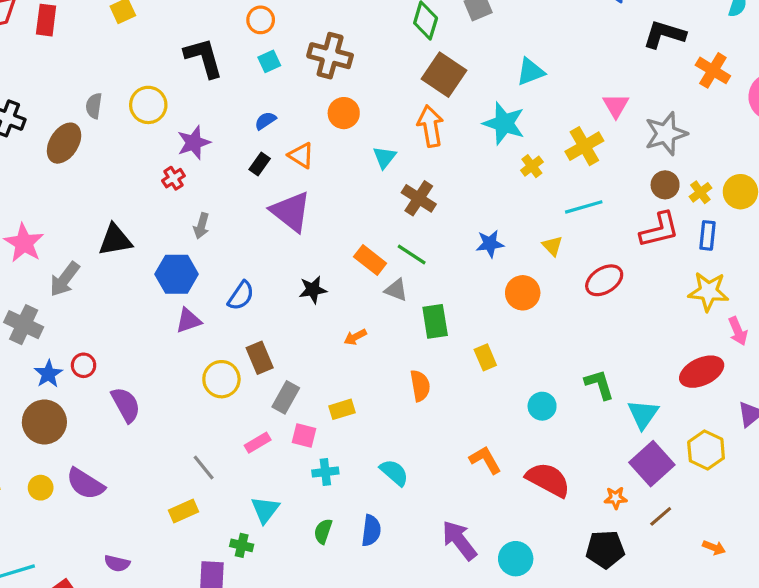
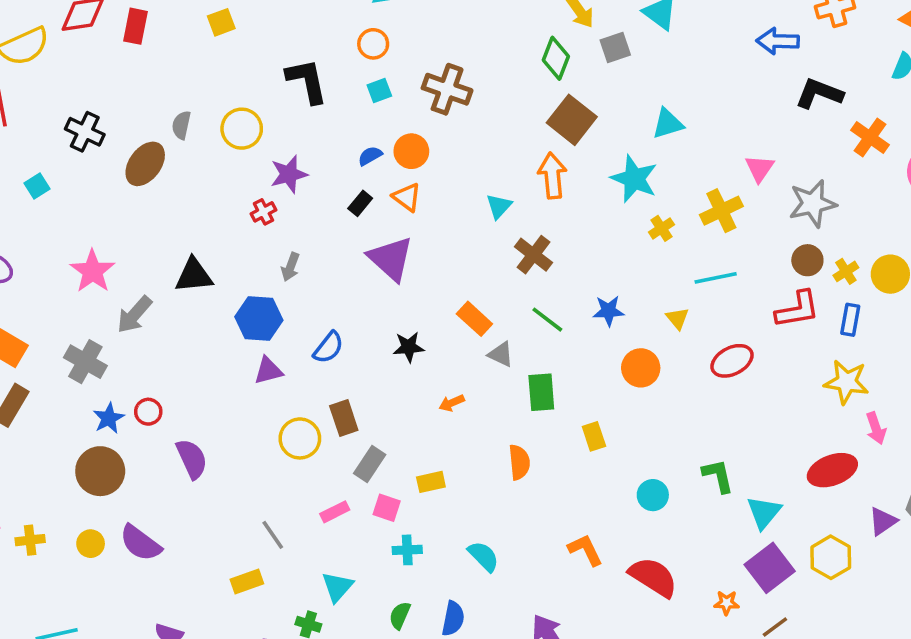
orange circle: (344, 113) -> (411, 151), moved
green line: (412, 254) -> (547, 320), moved

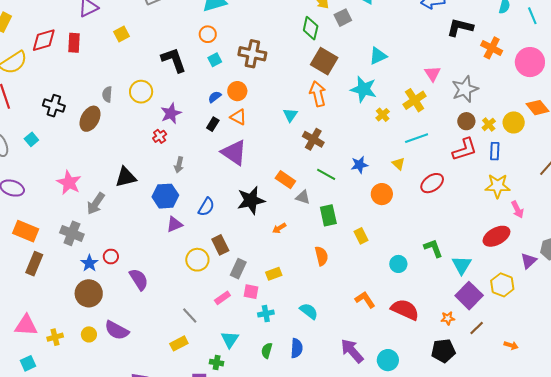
black star: (409, 347) -> (251, 200), size x1.6

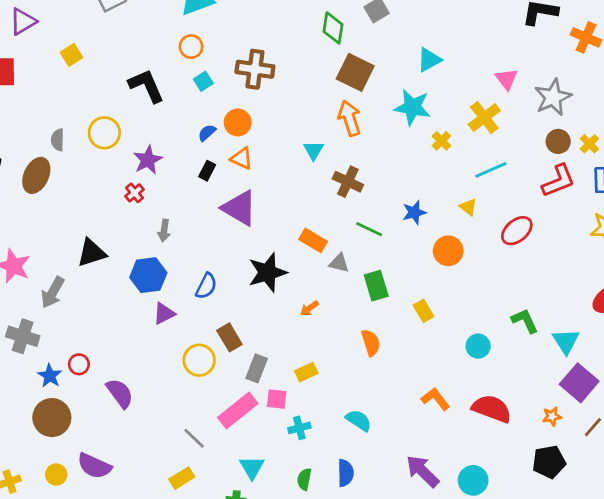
pink rectangle: (222, 298) -> (238, 411), size x1.8

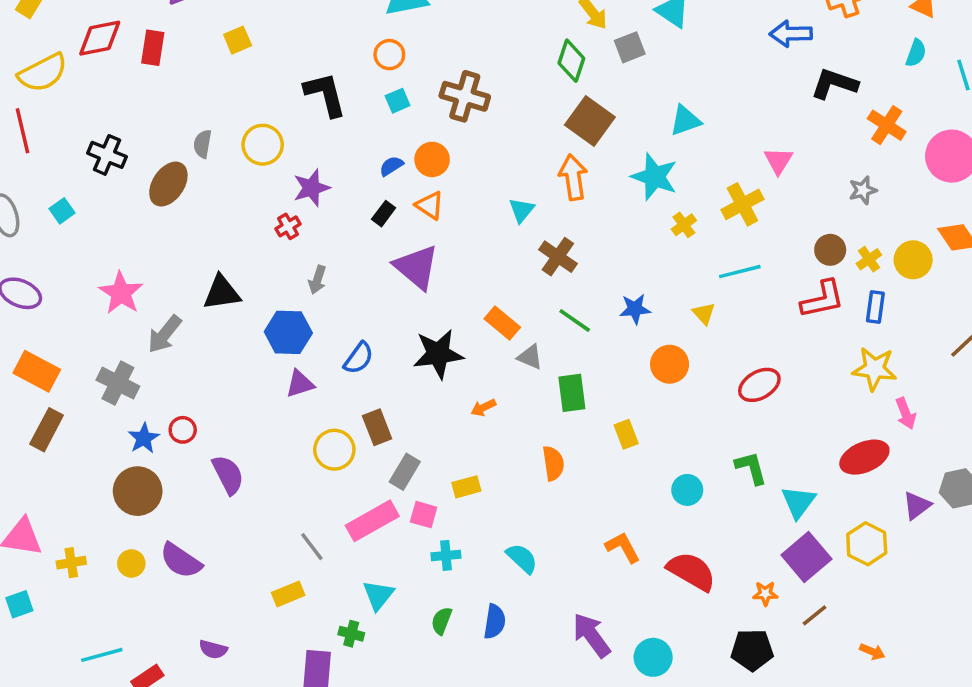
gray star: (553, 97) -> (863, 190), moved, size x0.6
red ellipse: (517, 231) -> (759, 385), moved

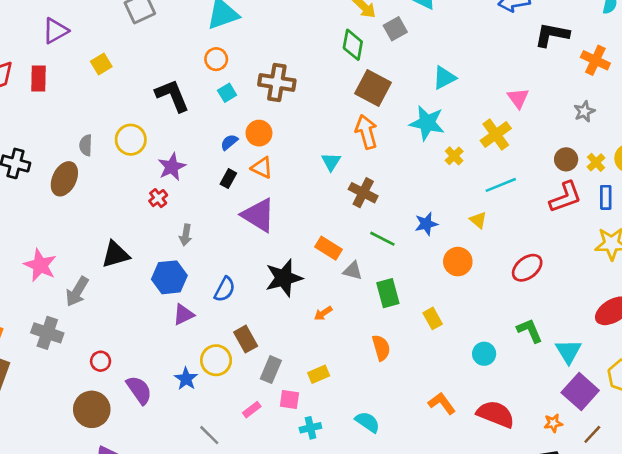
blue star: (144, 438) -> (186, 379), moved
brown circle: (138, 491) -> (92, 409), moved
pink rectangle: (372, 521) -> (252, 410), size x0.5

